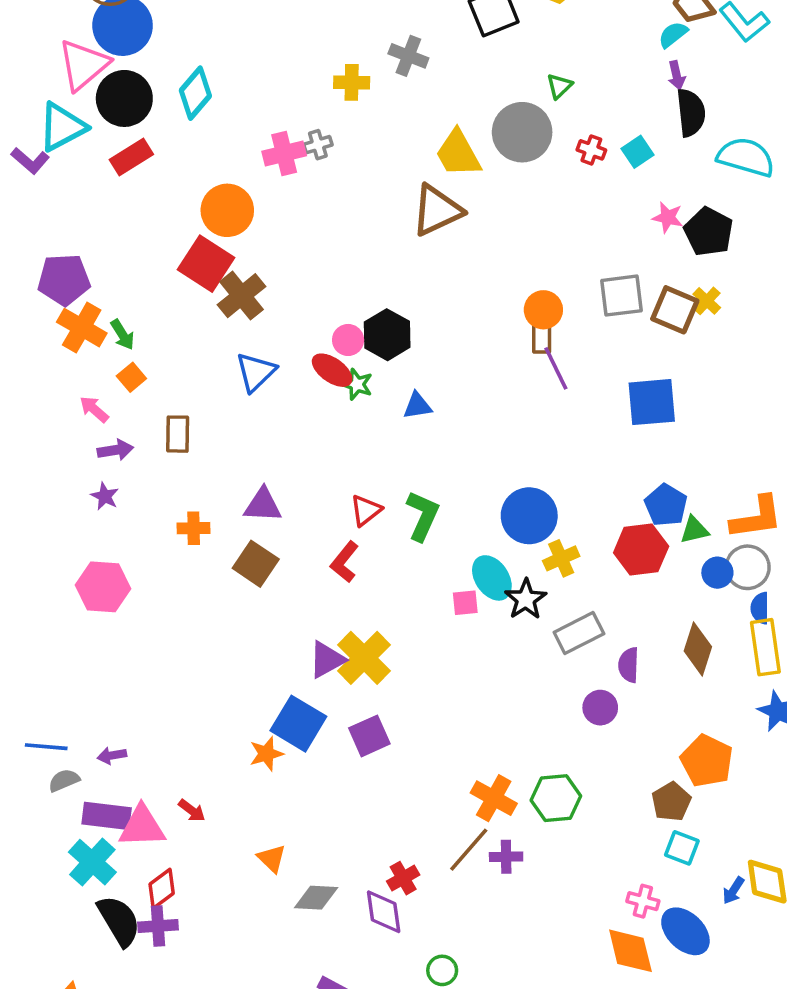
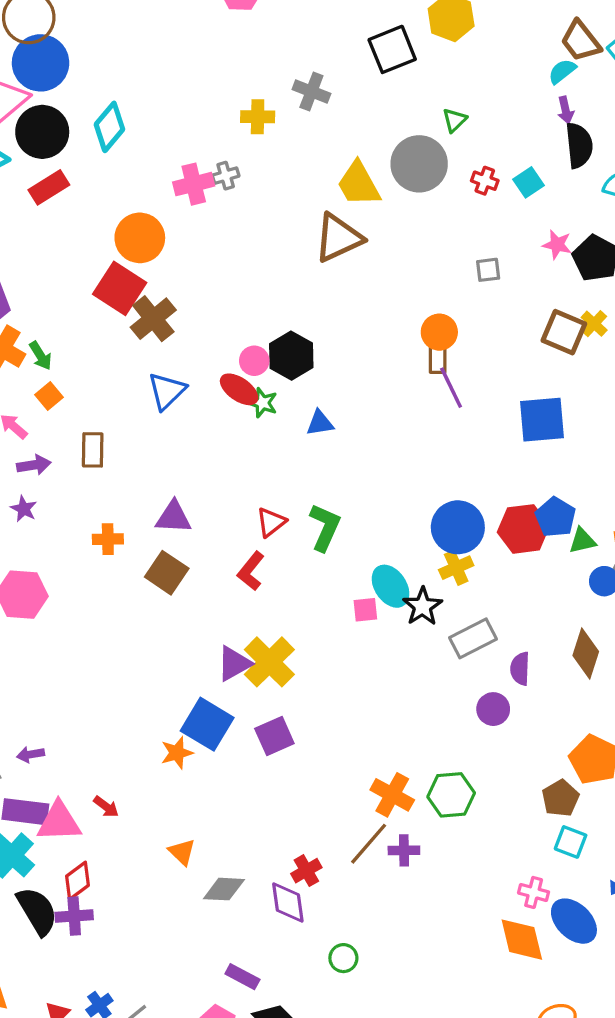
gray square: (622, 296) -> (488, 270), moved, size x0.6
blue circle: (529, 516) -> (458, 527), moved
red hexagon: (641, 550) -> (523, 529), moved

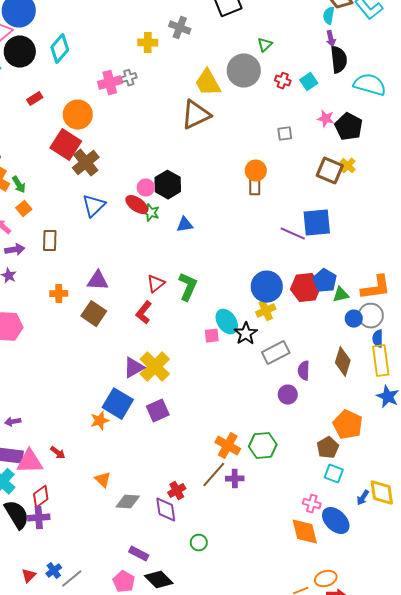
cyan semicircle: (562, 71) -> (329, 16), turned -42
red rectangle: (49, 187) -> (35, 99), moved, size x0.7
purple line: (451, 388) -> (293, 234), moved, turned -40

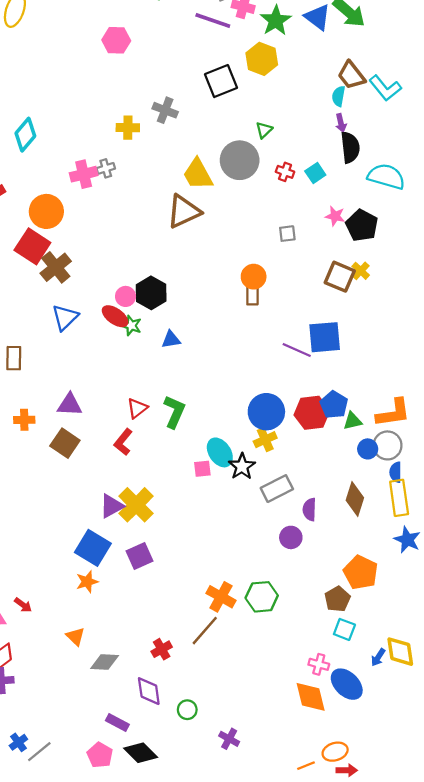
orange star: (100, 421) -> (87, 582), moved
purple cross: (235, 479) -> (229, 739), moved, turned 30
purple diamond: (166, 510) -> (149, 691), moved

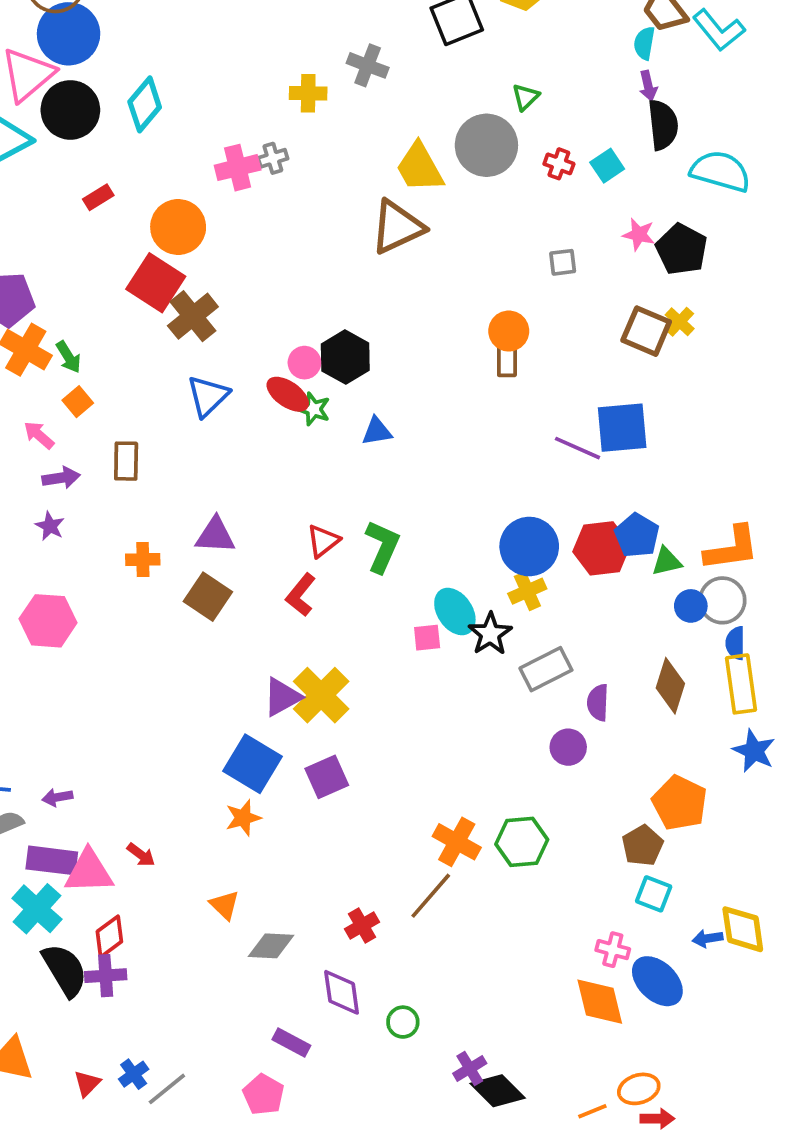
blue arrow: (378, 657) -> (708, 938), turned 48
purple cross: (229, 739) -> (470, 1068), turned 30
black diamond: (141, 753) -> (498, 1091), moved

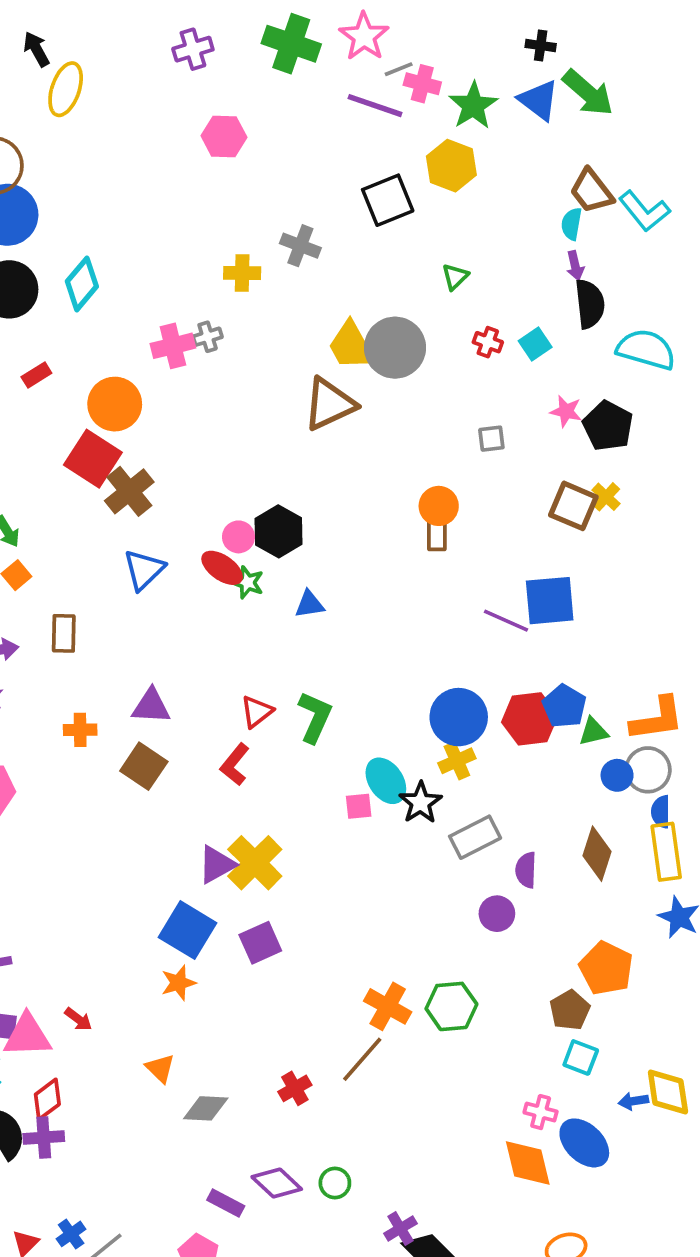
gray circle: (486, 145) -> (395, 348), moved
purple diamond: (342, 992) -> (277, 1183), moved, turned -39

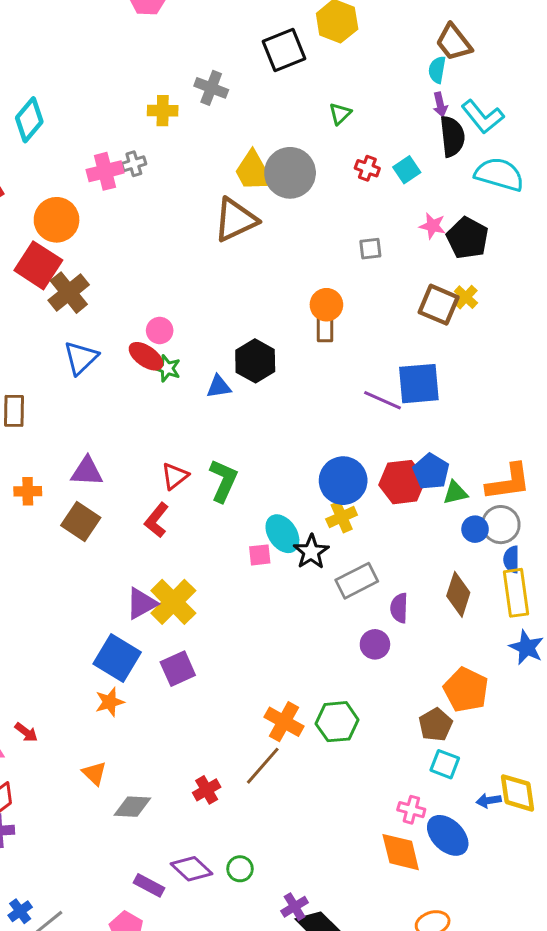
cyan L-shape: (644, 211) -> (483, 117), moved
black hexagon: (279, 531) -> (255, 361), moved

